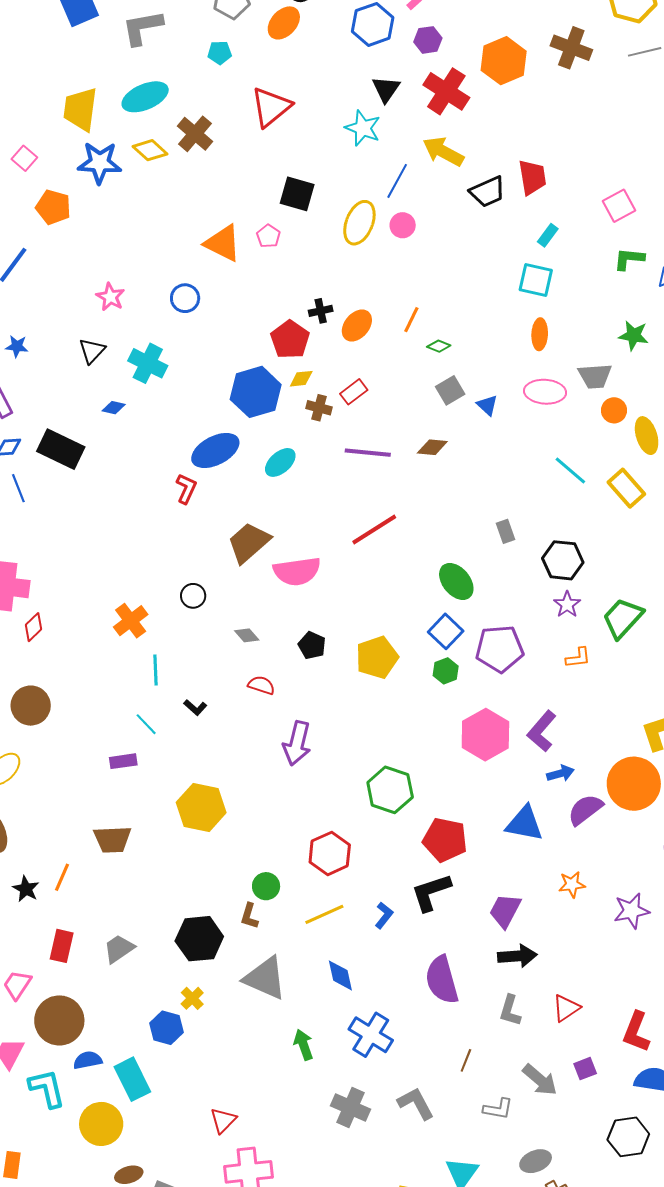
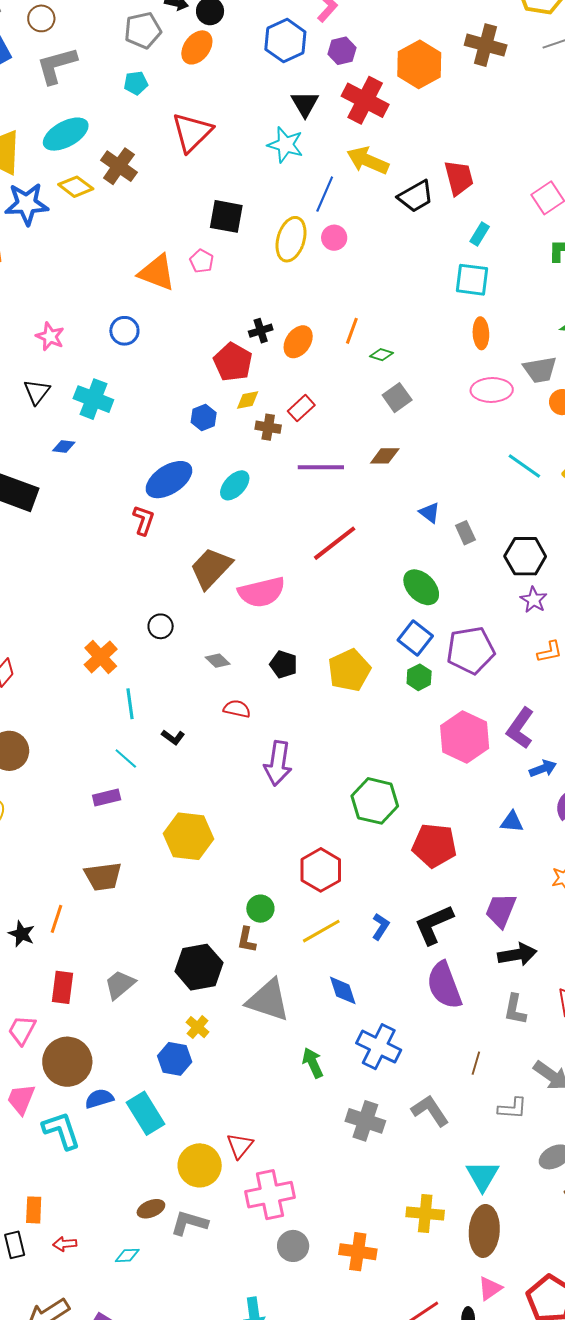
blue hexagon: (256, 392) -> (204, 417), size x0.5
blue triangle: (487, 405) -> (430, 513), moved
blue triangle: (524, 824) -> (512, 822), size x0.6
black L-shape: (431, 892) -> (434, 925), moved
yellow circle: (101, 1124) -> (200, 1165), moved

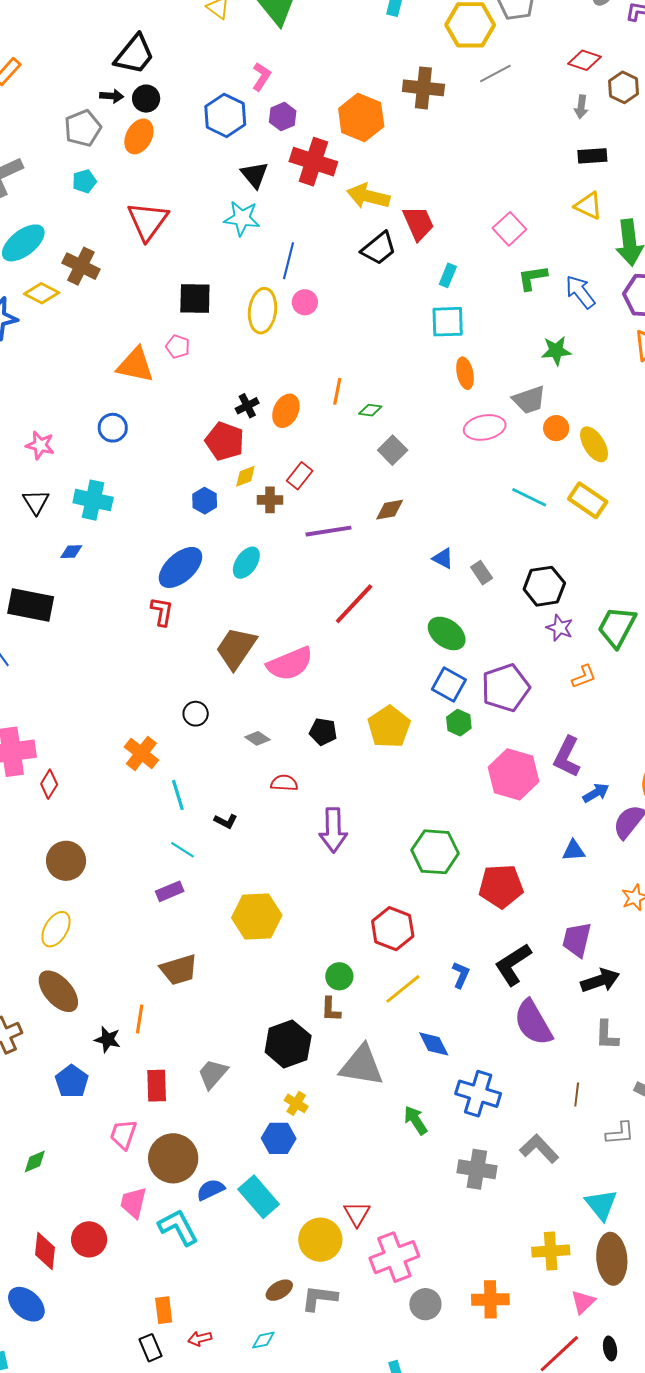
yellow arrow: (368, 160) -> (368, 196), moved
pink triangle: (490, 1288) -> (583, 1302), moved

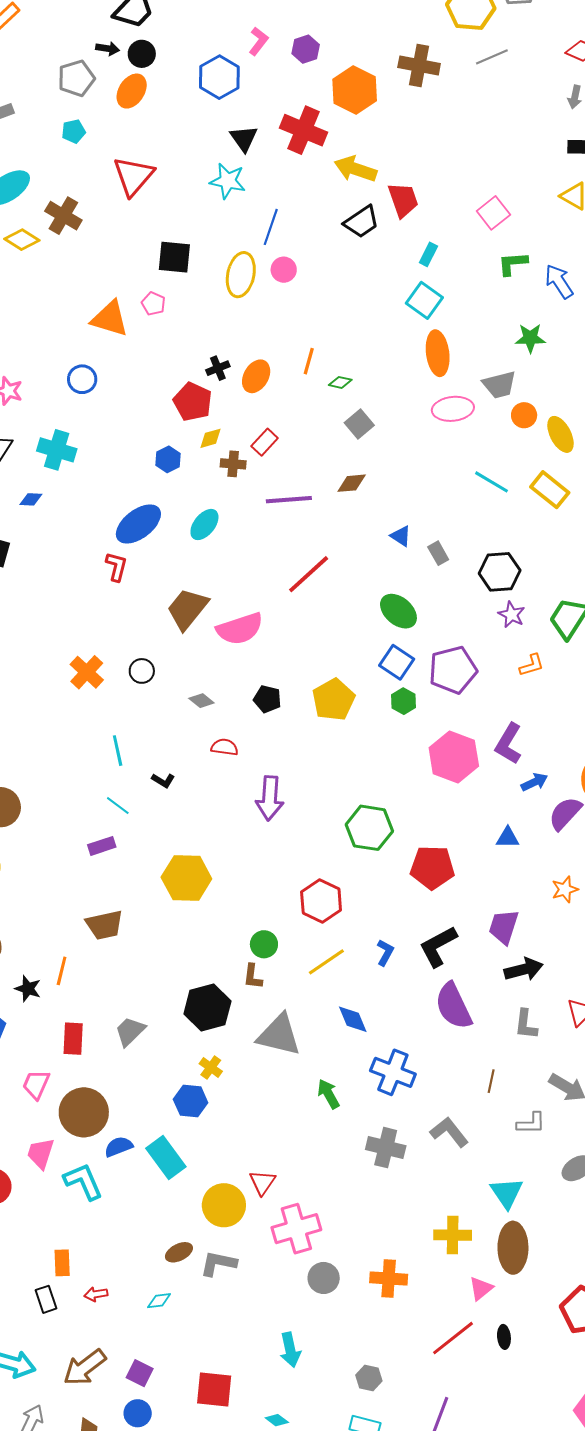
purple hexagon: (283, 117) -> (306, 49), moved
cyan square: (448, 322) -> (424, 300), turned 33
orange ellipse: (465, 373) -> (438, 353), size x1.4
orange cross: (141, 753) -> (87, 672), moved

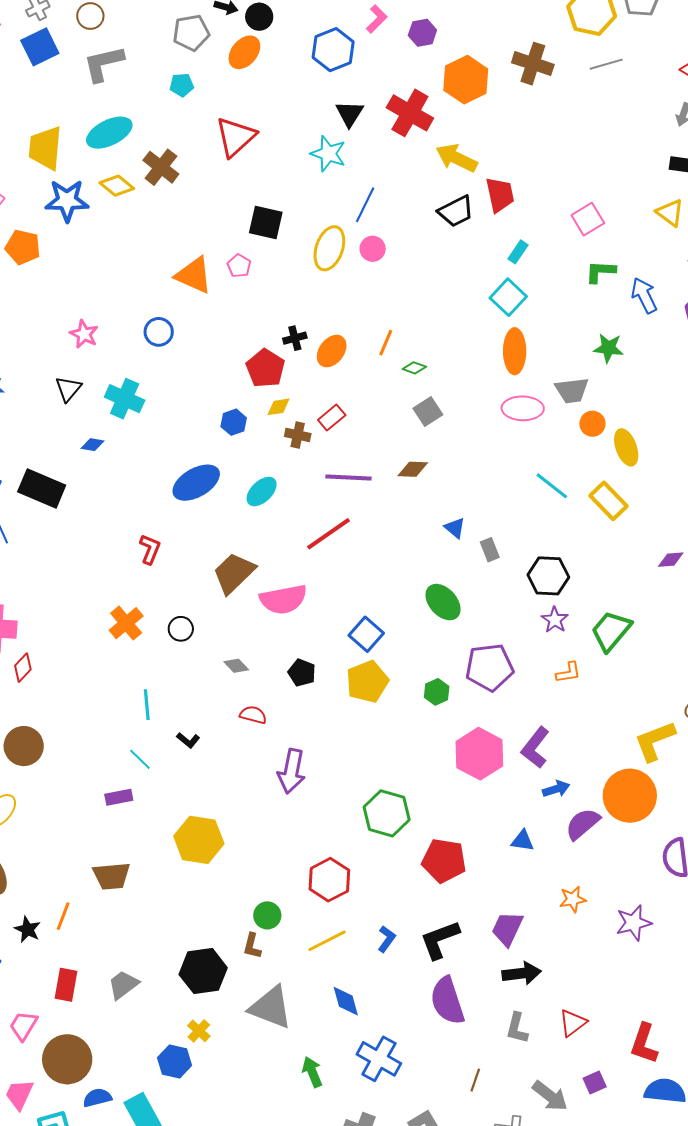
red L-shape: (116, 567) -> (150, 549), moved
red line: (309, 574) -> (329, 534), moved
blue square: (397, 662) -> (366, 634), moved

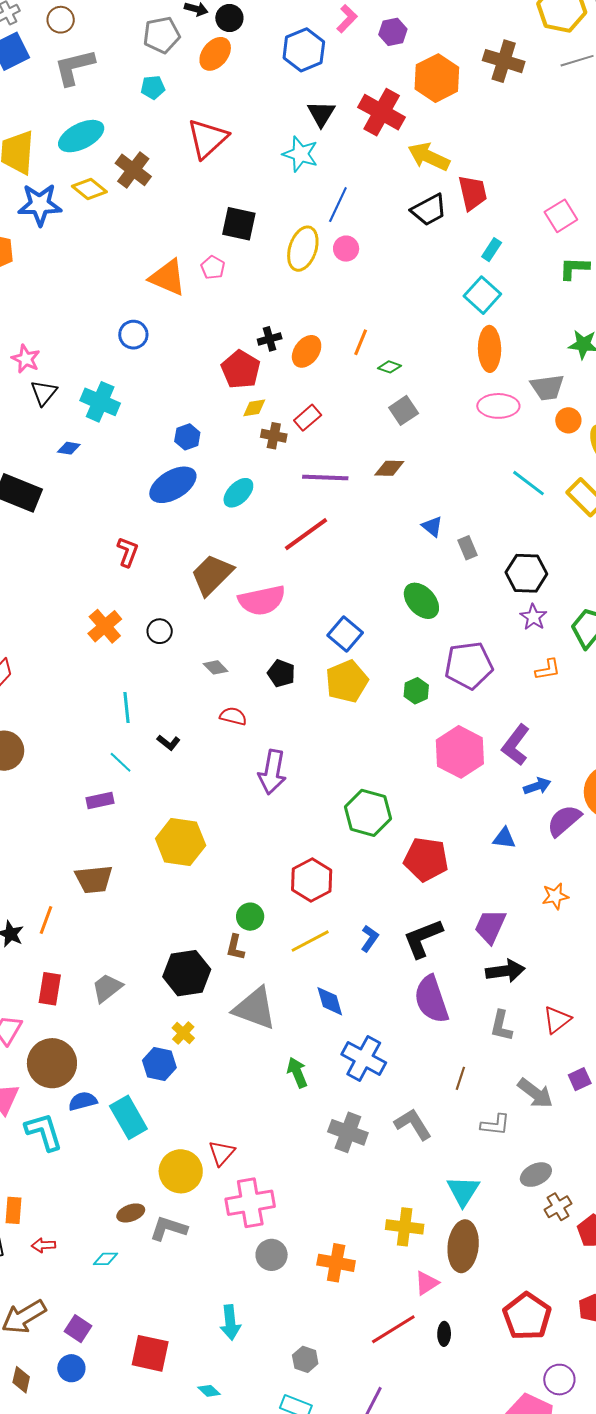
pink star: (84, 334) -> (26, 359), moved
blue hexagon: (234, 422) -> (187, 437), moved

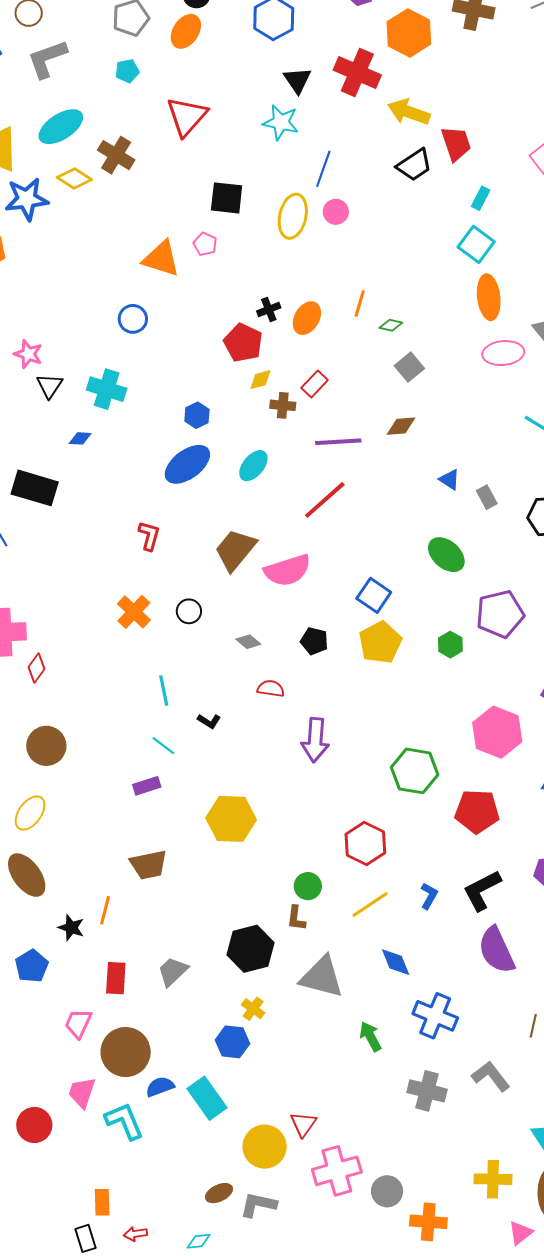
pink hexagon: (460, 752) -> (497, 732), moved
gray circle: (272, 1255) -> (387, 1191), moved

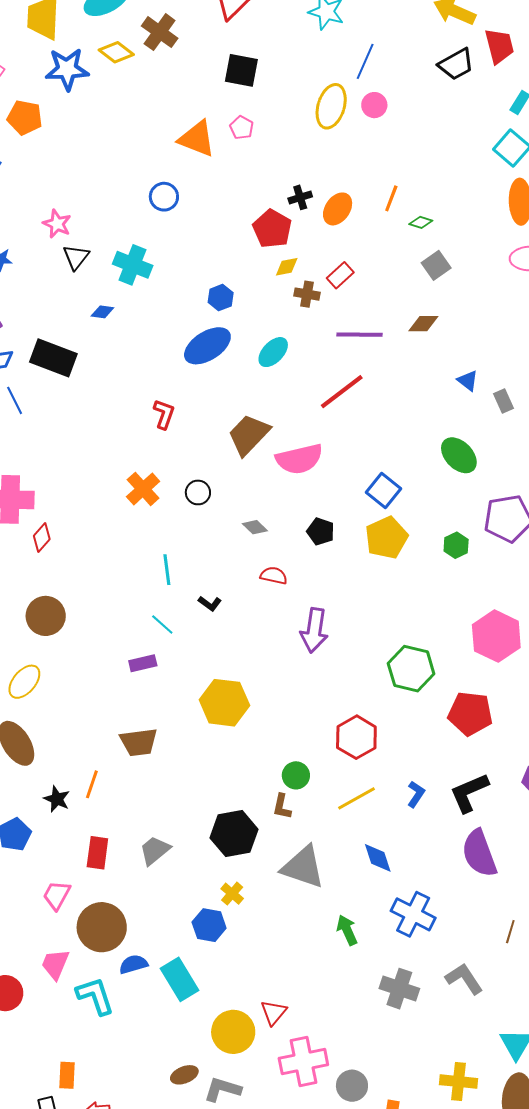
black square: (227, 198) -> (241, 70), moved

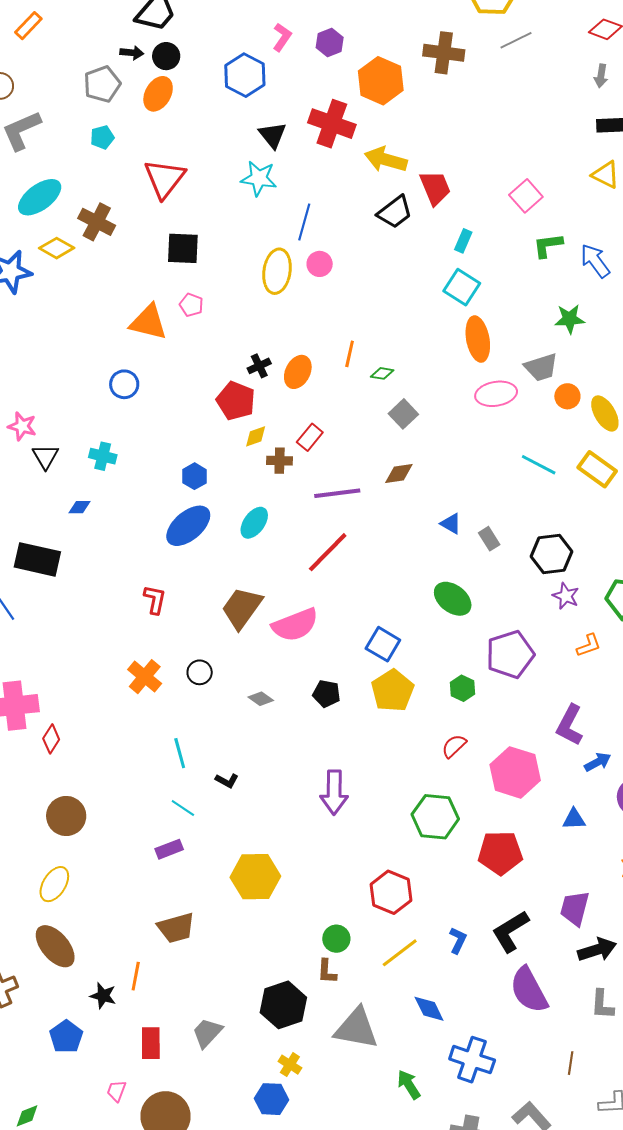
cyan cross: (133, 265) -> (103, 456), size x0.7
red semicircle: (274, 576) -> (454, 746), moved, turned -48
pink trapezoid: (57, 895) -> (116, 1091), size x0.7

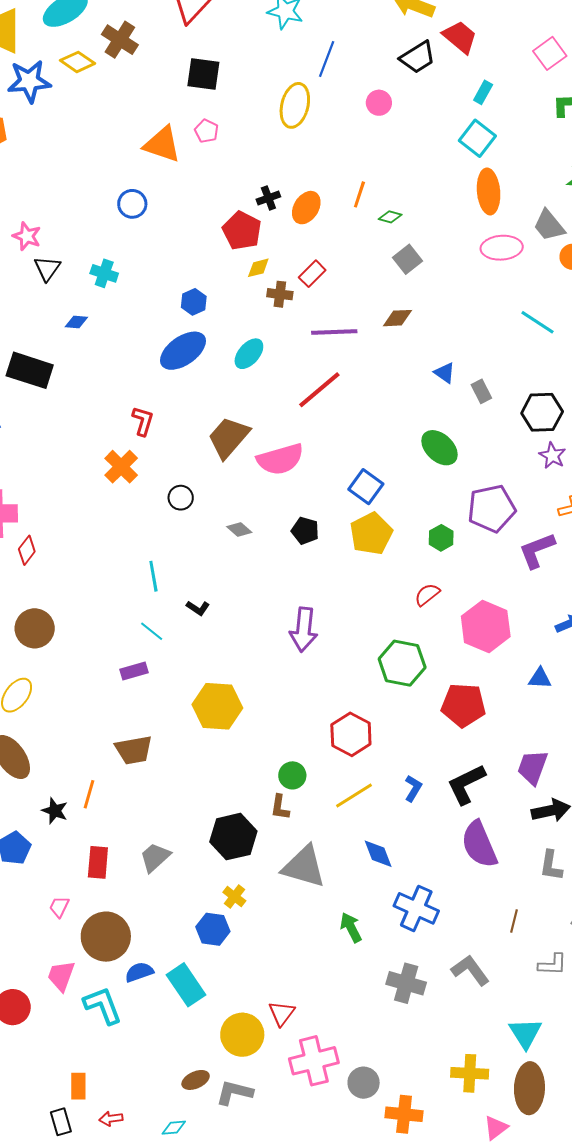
red trapezoid: (435, 188) -> (460, 37), turned -33
pink circle: (320, 264) -> (379, 103), moved
gray trapezoid: (541, 367) -> (549, 225), turned 63
orange cross: (145, 677) -> (121, 467), moved
purple L-shape: (570, 725) -> (537, 550), moved, turned 36

